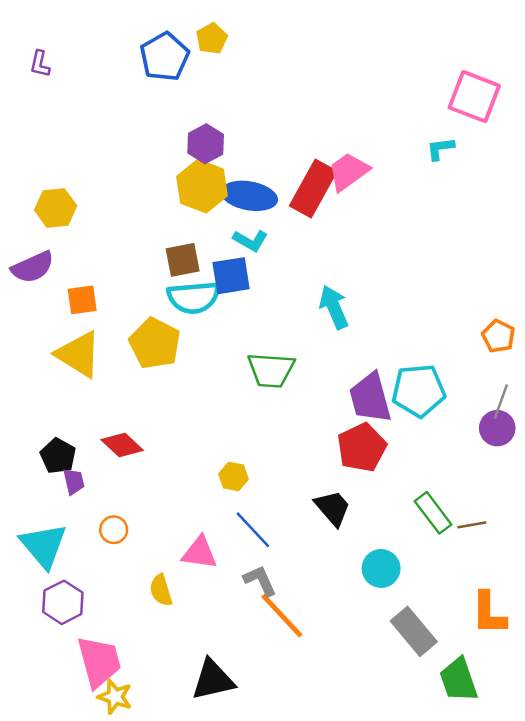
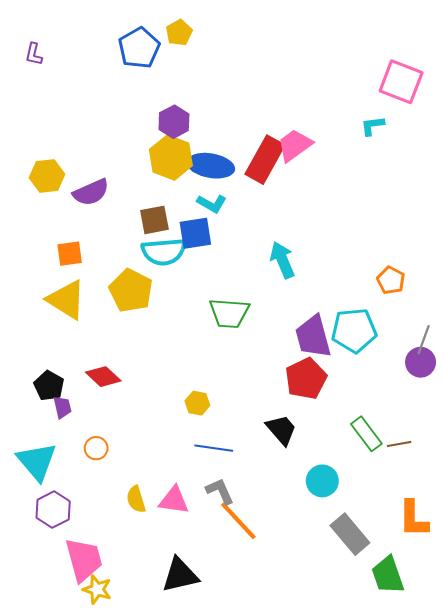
purple semicircle: (33, 267) -> (91, 192), moved
orange pentagon: (498, 336) -> (391, 280), moved
blue line: (253, 530) -> (214, 448), turned -39
pink triangle: (200, 553) -> (174, 500), moved

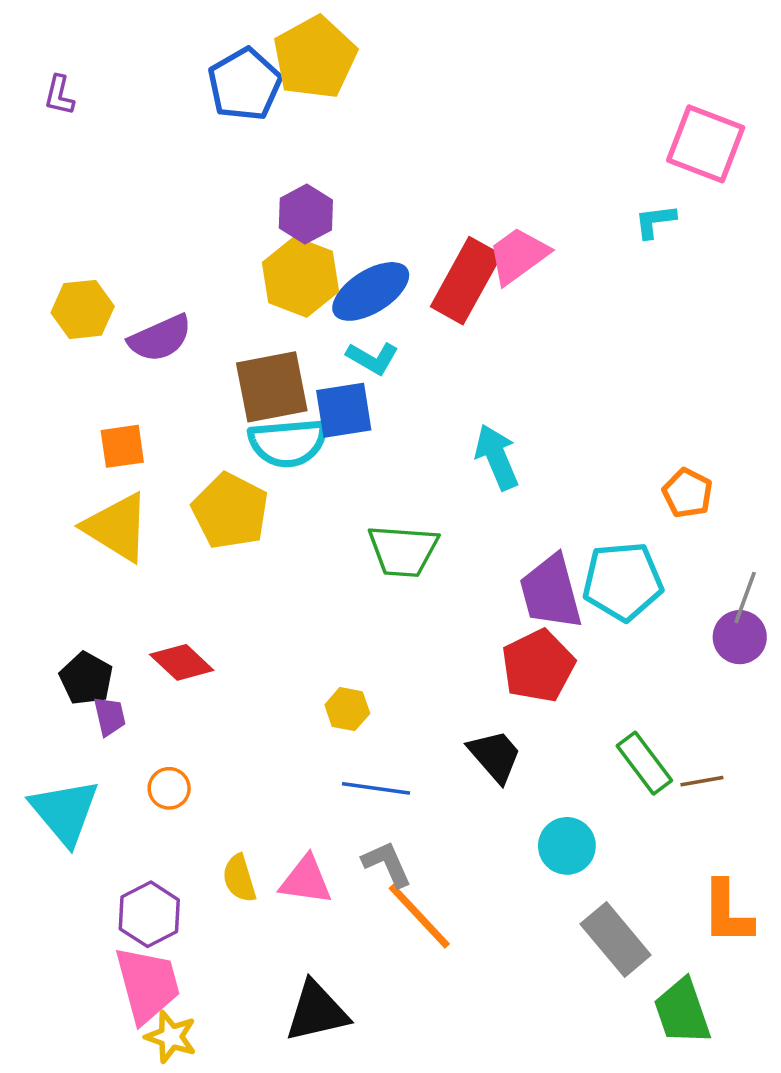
yellow pentagon: (179, 33) -> (315, 57), size x1.8
blue ellipse: (211, 166) -> (371, 291), turned -42
brown square: (154, 220) -> (272, 387), size x1.4
purple hexagon: (53, 510) -> (149, 914), moved

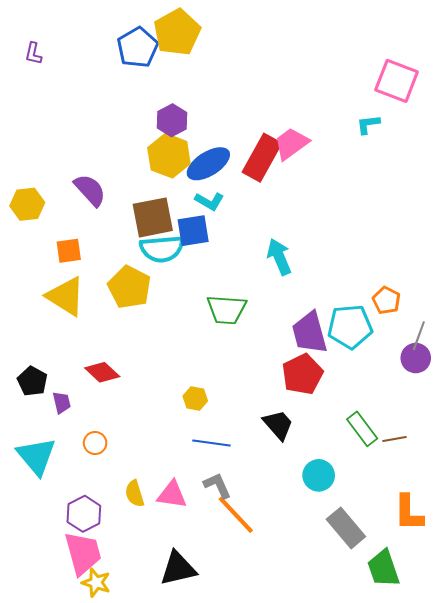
yellow hexagon: (83, 309) -> (27, 204), moved
purple semicircle: (160, 338) -> (90, 190), turned -108
orange pentagon: (688, 493) -> (386, 300), moved
black pentagon: (86, 678) -> (32, 381), moved

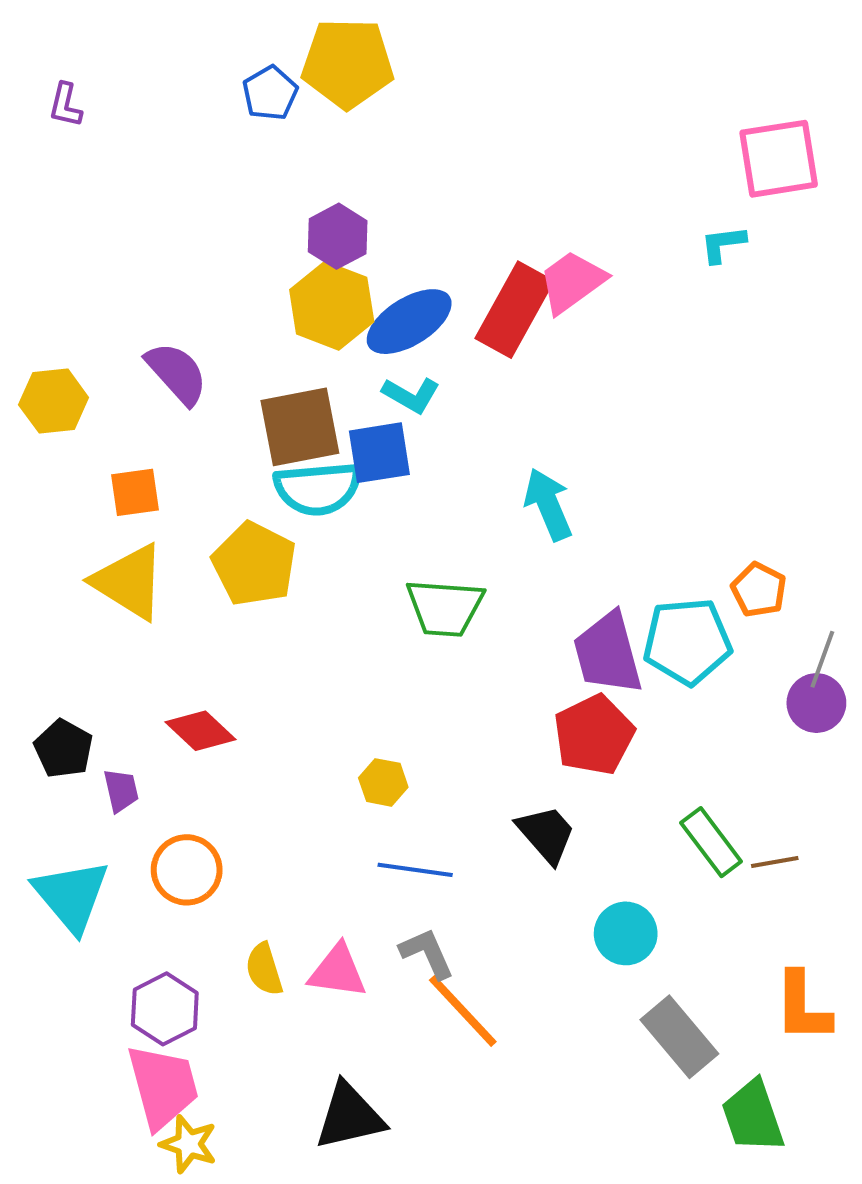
yellow pentagon: (177, 32) -> (348, 63), turned 30
blue pentagon: (138, 47) -> (270, 93), size x0.7
pink square: (397, 81) -> (779, 159), turned -30
orange circle: (95, 443) -> (187, 870), size x1.5

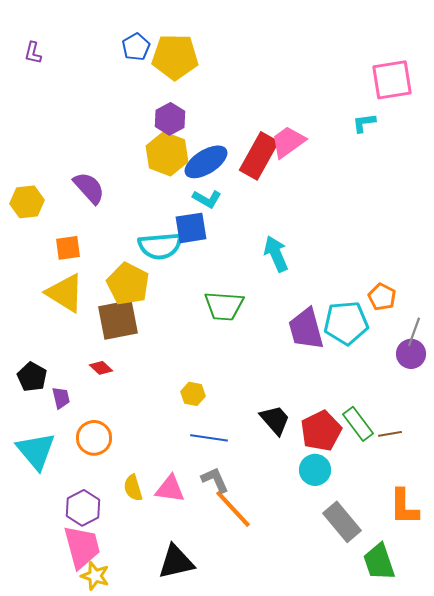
yellow pentagon: (348, 63) -> (175, 57), moved
brown square: (300, 427) -> (118, 320), moved
red diamond: (201, 731) -> (101, 368), size x0.7
red pentagon: (594, 735) -> (321, 431), moved

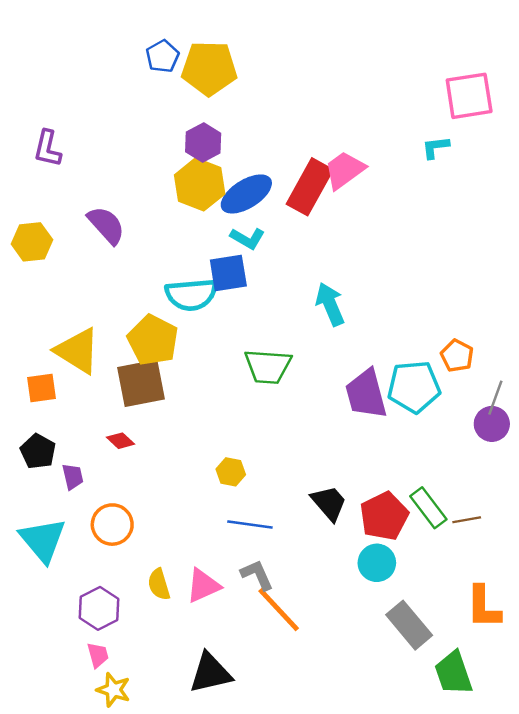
purple L-shape: (33, 53) -> (48, 148), moved, size x1.4
orange square: (68, 248) -> (42, 388), moved
pink triangle: (170, 489) -> (203, 586), turned -32
pink trapezoid: (82, 547) -> (98, 655), size x0.5

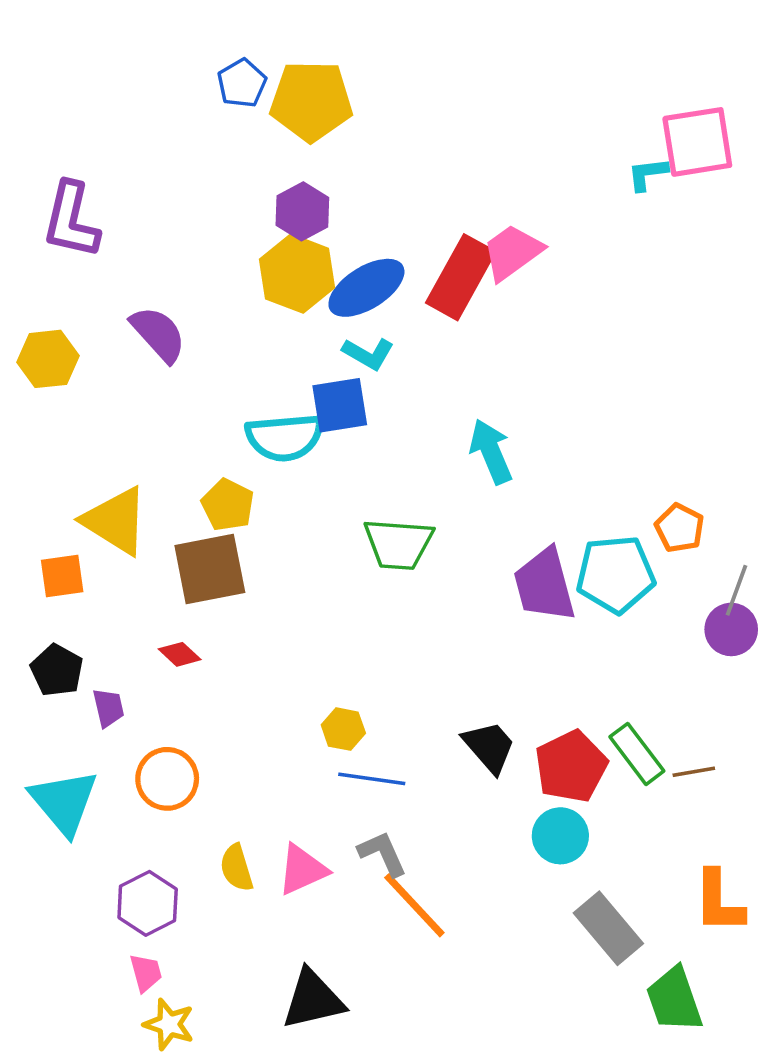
cyan L-shape: (436, 147) -> (648, 174), moved
purple L-shape: (48, 148) -> (71, 220), size x1.4
yellow pentagon: (153, 340) -> (228, 505), size x0.7
yellow hexagon: (231, 472) -> (343, 729), moved

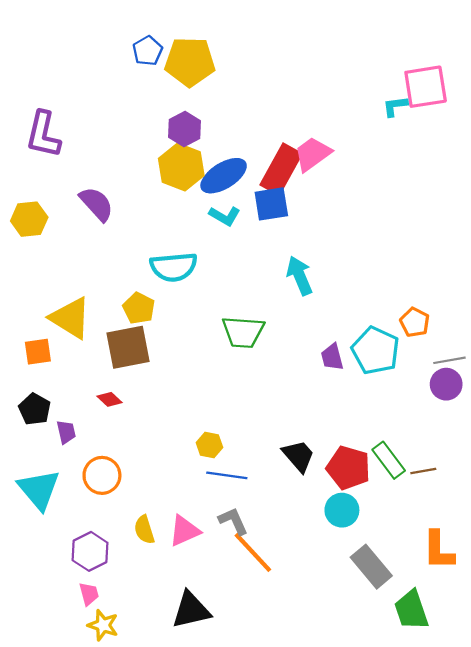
blue square: (340, 405) -> (271, 204), moved
cyan pentagon: (616, 574) -> (376, 351), turned 30
purple trapezoid: (544, 585) -> (332, 357), size x0.6
gray line: (737, 590) -> (449, 360), turned 60
red pentagon: (571, 766) -> (348, 468), turned -30

